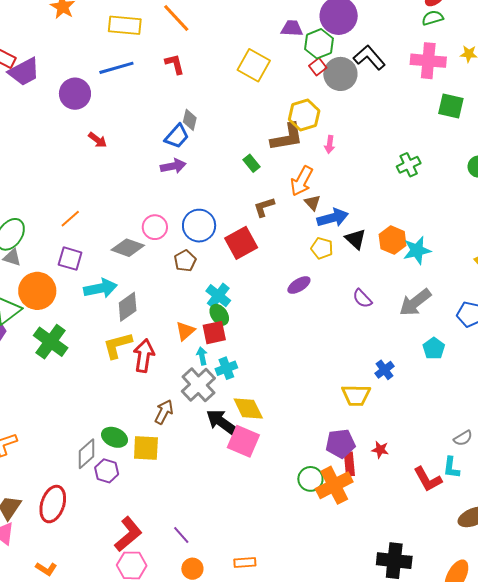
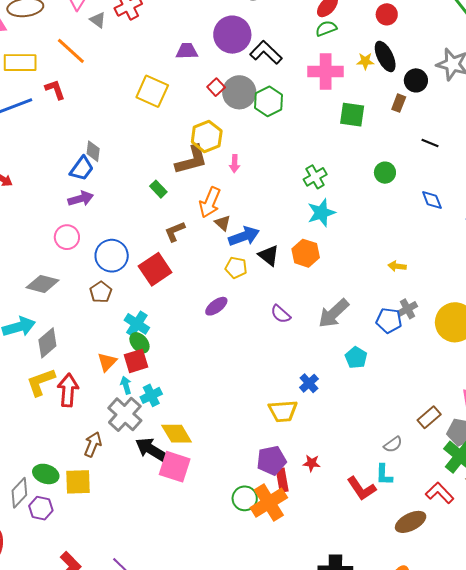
green hexagon: (319, 44) -> (269, 101), moved
black L-shape: (369, 58) -> (266, 52), moved
red L-shape: (175, 64) -> (55, 89), moved
pink circle: (155, 227) -> (67, 237), moved
cyan star: (417, 250) -> (321, 213), moved

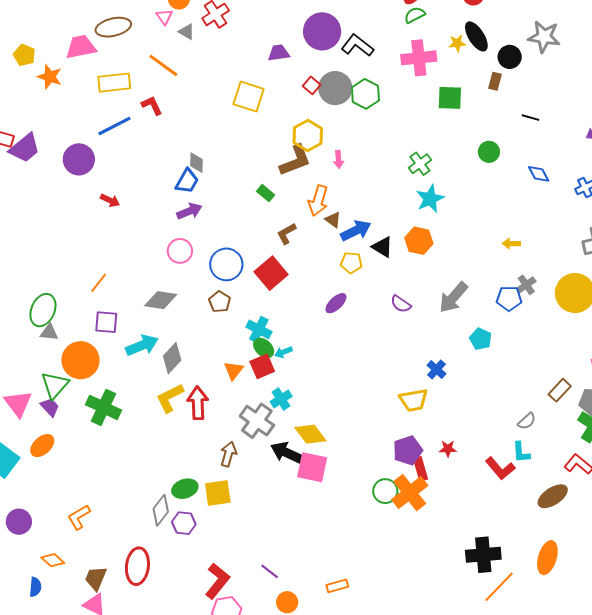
cyan arrow: (126, 385) -> (283, 352), moved, turned -90
green ellipse: (46, 474) -> (185, 489), turned -30

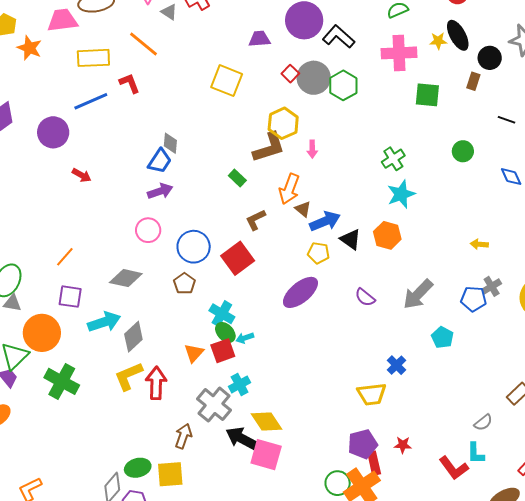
purple ellipse: (336, 303) -> (300, 292), size x1.6

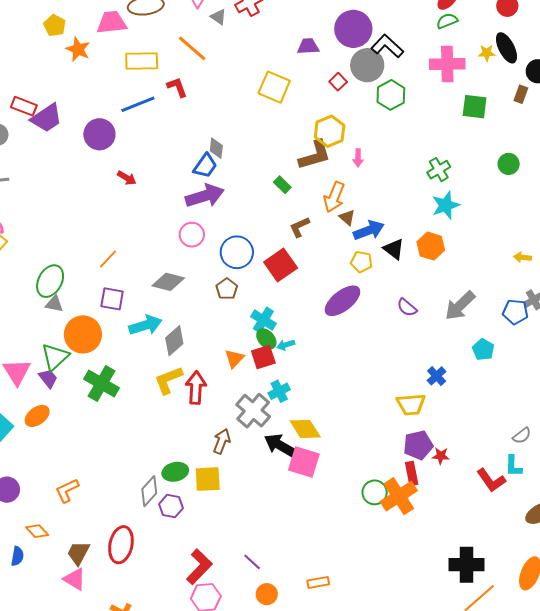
gray circle: (314, 78) -> (367, 65), moved
purple arrow: (160, 191) -> (205, 196), size x1.5
purple pentagon: (363, 444) -> (418, 445), moved

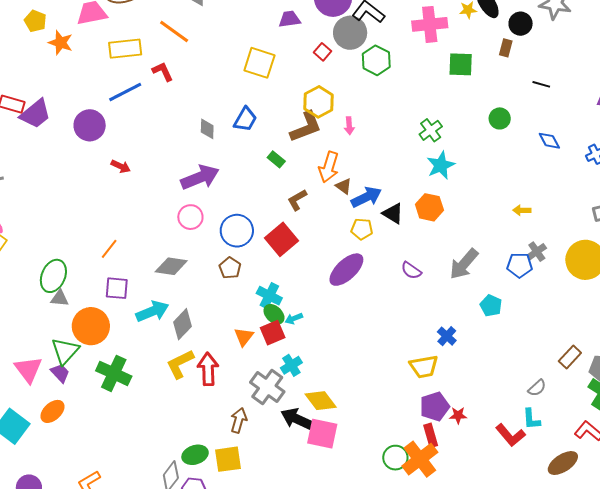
blue trapezoid: (205, 166) -> (245, 119), moved

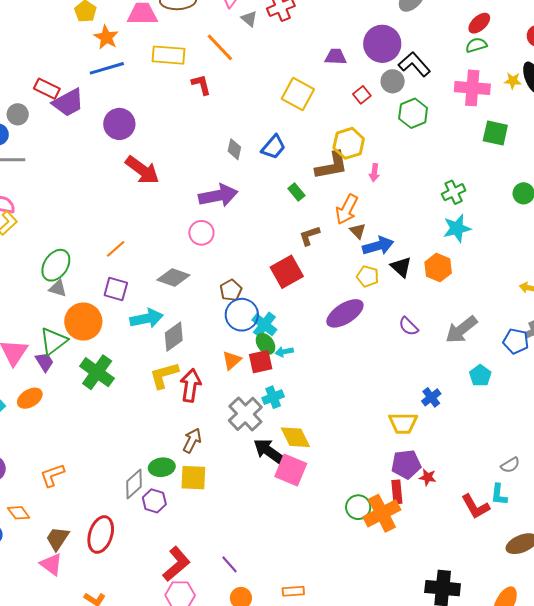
gray circle: (350, 33) -> (393, 81), size x0.7
blue line: (125, 92) -> (107, 68), moved
red arrow: (121, 166) -> (142, 170), size x1.8
blue circle: (237, 231) -> (242, 315), moved
brown arrow: (239, 420) -> (192, 441), moved

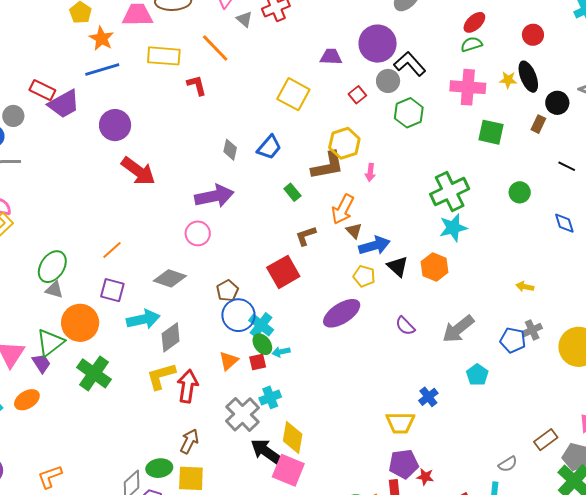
green cross: (454, 192) -> (450, 192), size x1.6
red square: (261, 362) -> (258, 362), size x0.7
yellow diamond: (295, 437) -> (293, 437), turned 36

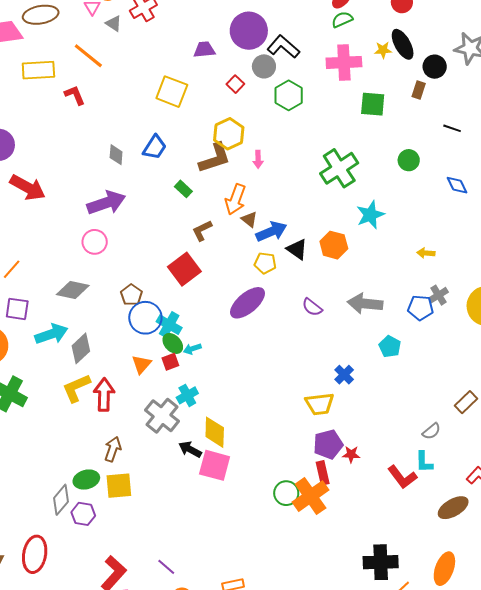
cyan star: (453, 228) -> (370, 215), moved
gray arrow: (458, 329) -> (365, 304), turned 52
black arrow: (266, 451) -> (190, 449), size x0.7

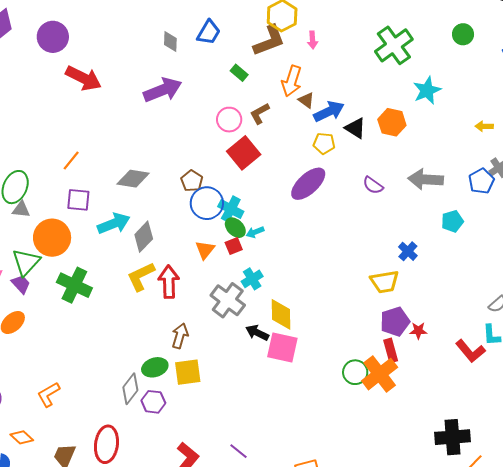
pink circle: (95, 242) -> (229, 120), moved
blue pentagon: (421, 308) -> (481, 181), turned -30
cyan pentagon: (390, 347) -> (452, 221), turned 30

